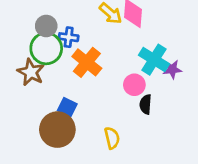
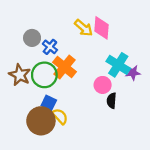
blue cross: (69, 37) -> (50, 47), turned 32
green circle: (46, 48) -> (44, 75), moved
yellow semicircle: (112, 138) -> (60, 116), moved, turned -30

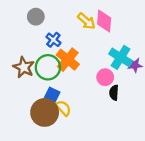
gray circle: (32, 38) -> (36, 17), moved

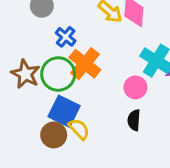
black semicircle: (114, 93) -> (134, 120), moved
blue square: (52, 95) -> (64, 111), size x1.5
brown circle: (45, 112) -> (54, 135), size x0.7

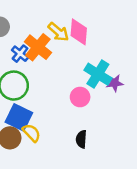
orange cross: (85, 64) -> (38, 47), moved
black semicircle: (134, 120) -> (81, 139), moved

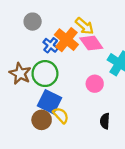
pink diamond: (79, 32) -> (91, 43), moved, turned -40
pink circle: (80, 97) -> (95, 84), moved

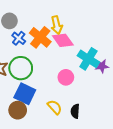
yellow arrow: (85, 26) -> (57, 25), turned 36
blue cross: (51, 45) -> (19, 38), moved
yellow semicircle: (61, 115) -> (55, 107), moved

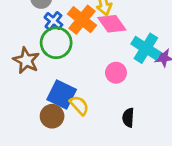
green circle: (21, 68) -> (56, 43), moved
yellow semicircle: (55, 107) -> (79, 105), moved

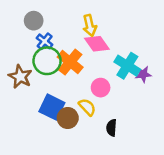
orange cross: (82, 20) -> (70, 62), moved
yellow semicircle: (79, 105) -> (87, 107), moved
brown circle: (52, 116) -> (68, 118), moved

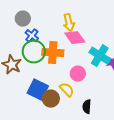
orange cross: (70, 62) -> (53, 53), turned -35

